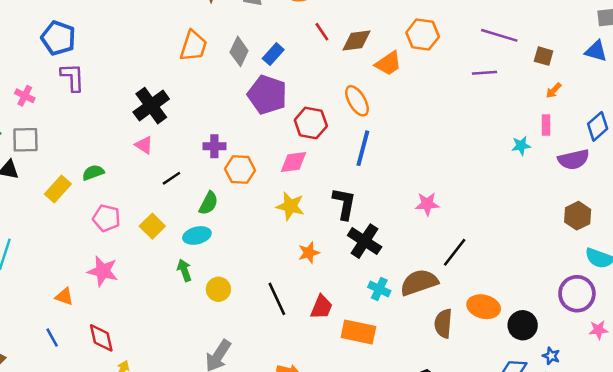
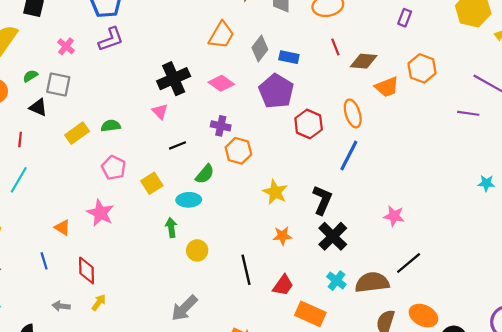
blue rectangle: (273, 54) -> (289, 57), turned 48
purple L-shape: (72, 77) -> (111, 39), turned 60
pink diamond: (293, 162) -> (221, 83), moved, turned 30

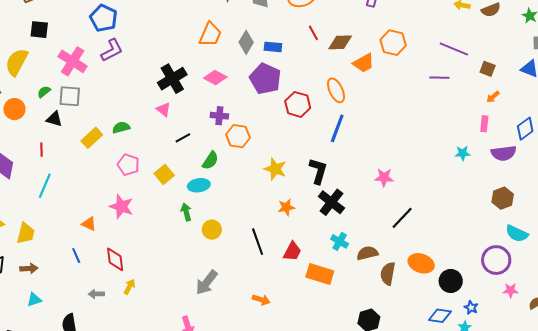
pink cross: (66, 46) -> (73, 61), size x1.8
cyan star: (486, 183) -> (463, 153), moved
brown semicircle: (372, 282) -> (367, 253), moved, size x0.7

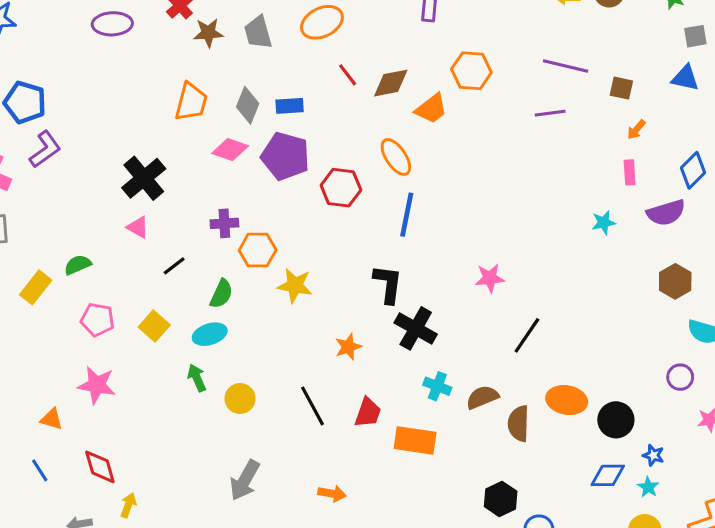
pink diamond: (215, 78) -> (230, 150), moved
yellow star: (275, 169) -> (295, 285), moved
purple circle: (496, 260) -> (680, 377), size x0.6

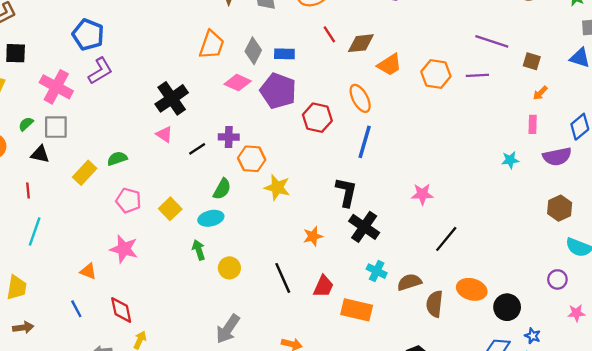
orange hexagon: (471, 71) -> (436, 74), moved
black line: (174, 266) -> (197, 149), moved

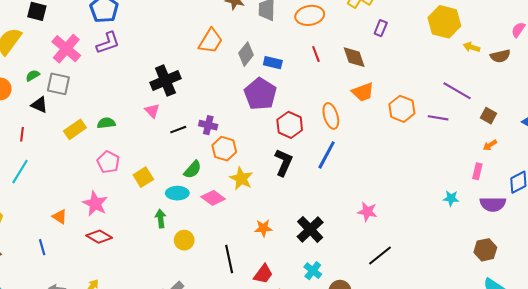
brown diamond: (361, 43) -> (354, 57), moved, turned 65
pink diamond: (238, 83) -> (213, 198), moved
black L-shape: (346, 192) -> (284, 162), moved
red diamond: (121, 310) -> (99, 237), moved, turned -60

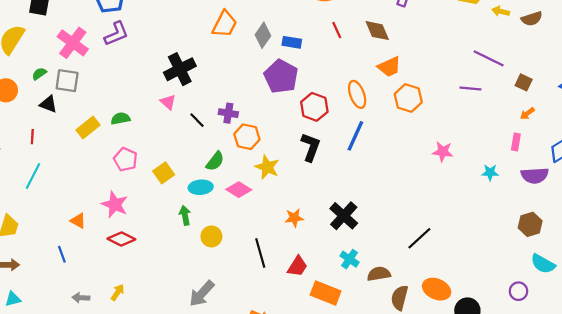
orange hexagon: (402, 109) -> (408, 98), moved
black line: (178, 130) -> (197, 120), turned 70
pink star: (367, 212) -> (443, 152), moved

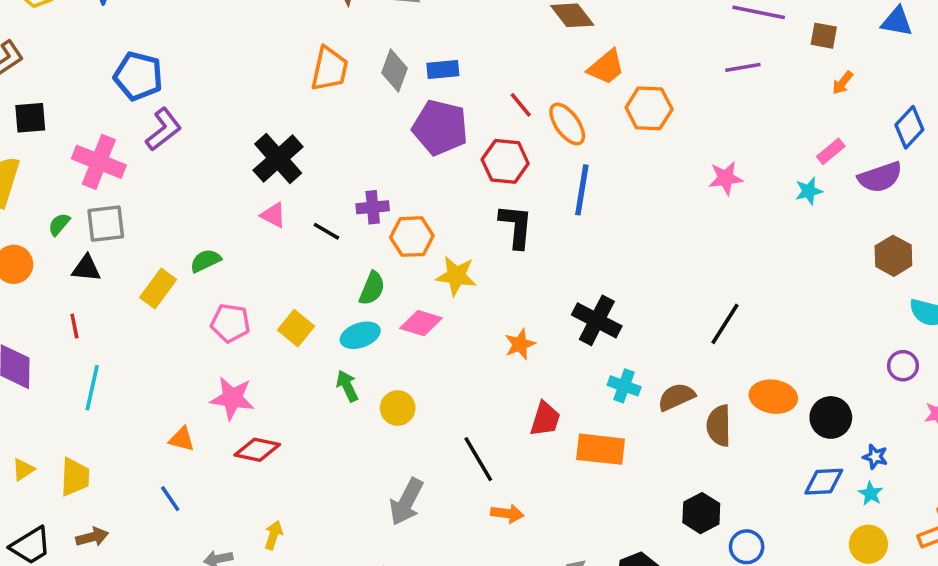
red line: (337, 30) -> (521, 105), moved
pink rectangle: (516, 142) -> (831, 151), moved, turned 56
black line: (260, 253) -> (478, 459), moved

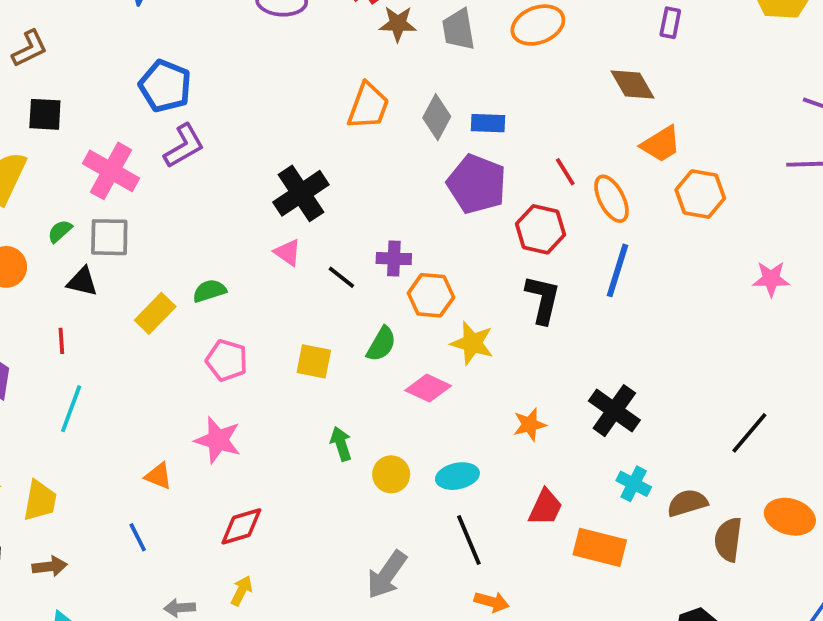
yellow square: (296, 328) -> (314, 361), moved, turned -36
cyan ellipse: (360, 335) -> (457, 476), moved
red diamond: (257, 450) -> (241, 526), moved, turned -36

